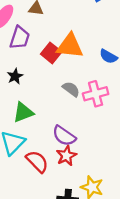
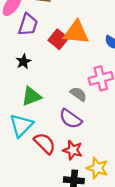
gray semicircle: (71, 89) -> (78, 94), moved
red star: (66, 156) -> (73, 150), moved, turned -30

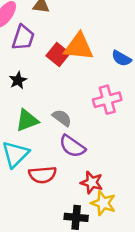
gray semicircle: (78, 94) -> (62, 118), moved
red semicircle: (45, 143) -> (43, 175), turned 130
red star: (73, 150) -> (92, 182), moved

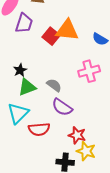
black star: (18, 80) -> (20, 70), moved

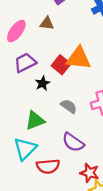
purple trapezoid: (24, 23) -> (25, 63), moved, turned -135
black star: (20, 70) -> (43, 83), moved
gray semicircle: (54, 85) -> (69, 106), moved

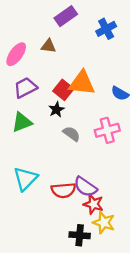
black star: (43, 83) -> (57, 110), moved
green triangle: (35, 120) -> (22, 122), moved
purple semicircle: (73, 142) -> (85, 187), moved
red semicircle: (48, 166) -> (63, 190), moved

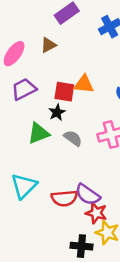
brown triangle: (48, 46) -> (48, 45), turned -35
orange triangle: (82, 83) -> (84, 84), size x0.7
red square: (63, 90) -> (64, 92), turned -30
green triangle: (22, 122) -> (39, 133), moved

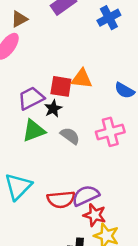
brown triangle: (48, 45) -> (19, 19), moved
purple trapezoid: (24, 89) -> (31, 98), moved
purple semicircle: (88, 195) -> (86, 196), turned 120

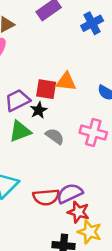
pink cross: (110, 132) -> (93, 133), turned 30

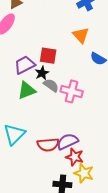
orange triangle: (66, 82) -> (81, 35), moved, turned 42
pink cross: (93, 133) -> (72, 91), moved
gray semicircle: (55, 136) -> (51, 85), moved

